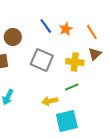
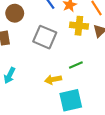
yellow cross: (75, 62) -> (79, 26), moved

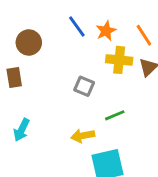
gray square: (45, 37) -> (84, 86), moved, size x0.6

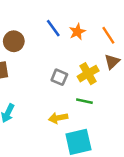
yellow cross: (119, 60) -> (88, 74), moved, turned -36
green line: (115, 115) -> (84, 101), turned 35

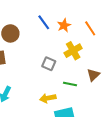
brown triangle: (112, 62) -> (93, 75), moved
yellow cross: (88, 74) -> (73, 51), moved

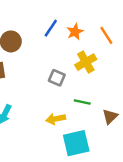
blue line: (44, 22) -> (51, 28), turned 70
brown triangle: (93, 75) -> (110, 116), moved

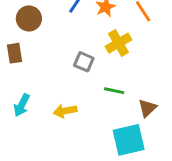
yellow arrow: (56, 119) -> (65, 111), moved
cyan square: (76, 143) -> (129, 140), moved

